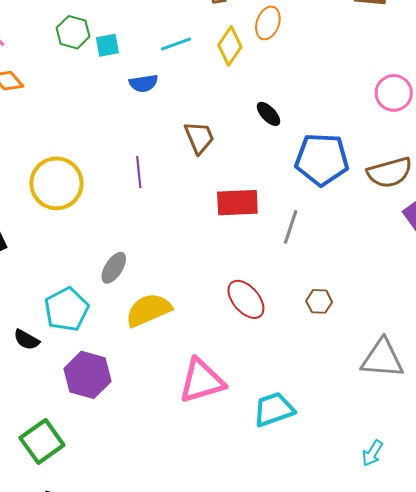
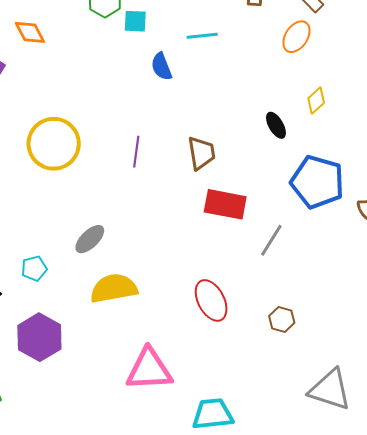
yellow diamond: (230, 46) -> (316, 101), moved, size x0.7
blue semicircle: (143, 83) -> (161, 66), turned 64
brown trapezoid: (199, 138) -> (201, 153), moved
cyan pentagon: (66, 309) -> (34, 269), size x0.6

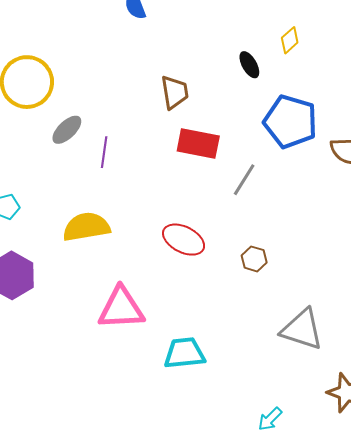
purple line: (136, 152) -> (104, 152), moved
gray ellipse: (90, 239) -> (67, 130), moved
red ellipse: (211, 300) -> (184, 240), turned -36

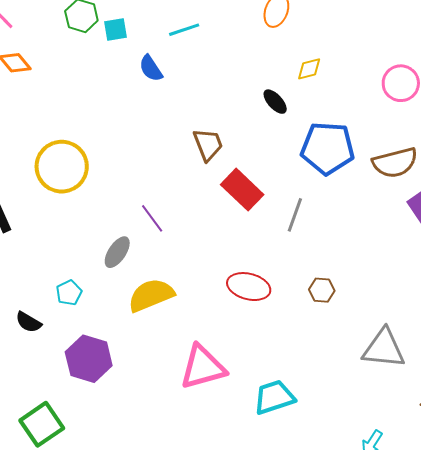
yellow diamond: (290, 40) -> (309, 69), turned 40
gray ellipse: (67, 130) -> (117, 252), moved
red rectangle: (198, 143) -> (242, 190), turned 45
purple line: (104, 152) -> (152, 218), turned -32

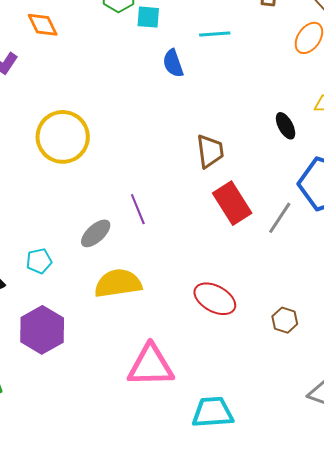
gray line: (295, 215) -> (280, 218), moved

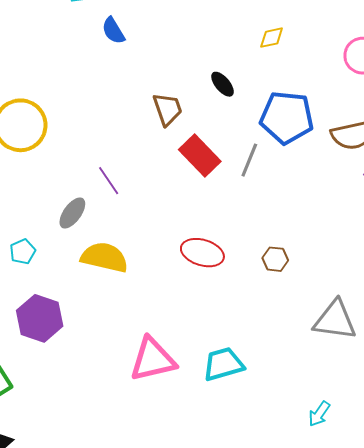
black ellipse: (286, 126) -> (223, 84), moved
yellow semicircle: (118, 283) -> (104, 257), turned 33
pink triangle: (151, 366) -> (153, 359), moved

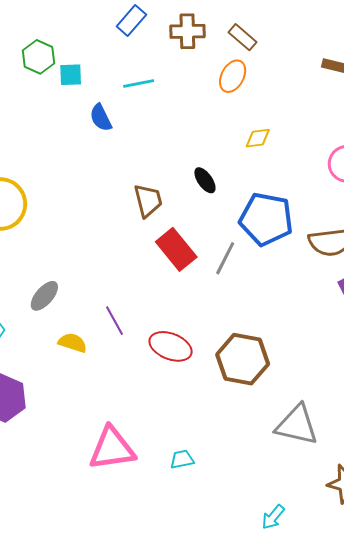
purple line: (109, 181) -> (114, 321), moved
yellow semicircle: (104, 257) -> (73, 343), size x0.6
brown hexagon: (275, 259) -> (243, 359), size x2.0
cyan trapezoid: (223, 364) -> (182, 459), size x0.6

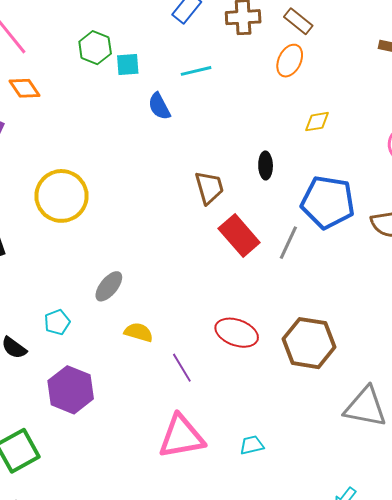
black ellipse: (205, 180) -> (266, 165), turned 36
purple line: (114, 321) -> (182, 368), moved

